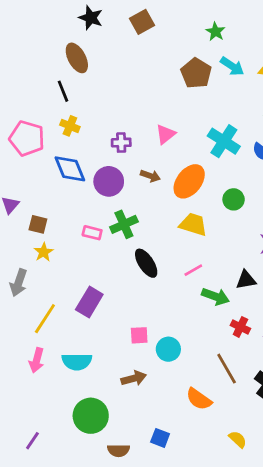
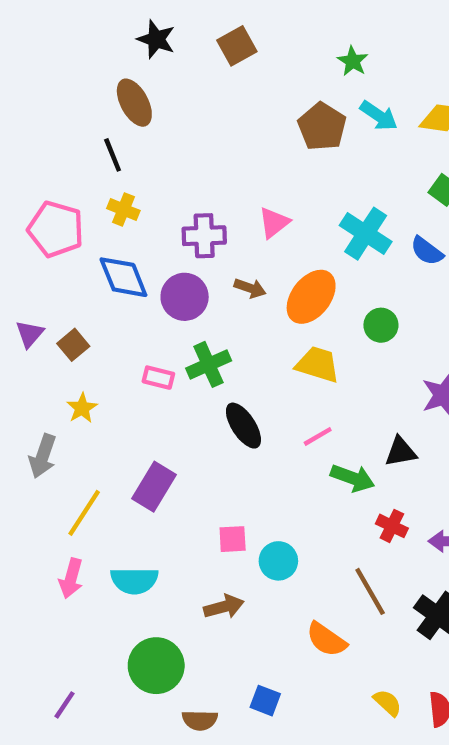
purple cross: (121, 143) -> (204, 236), size x1.4
brown square: (38, 224) -> (73, 345), moved, turned 36

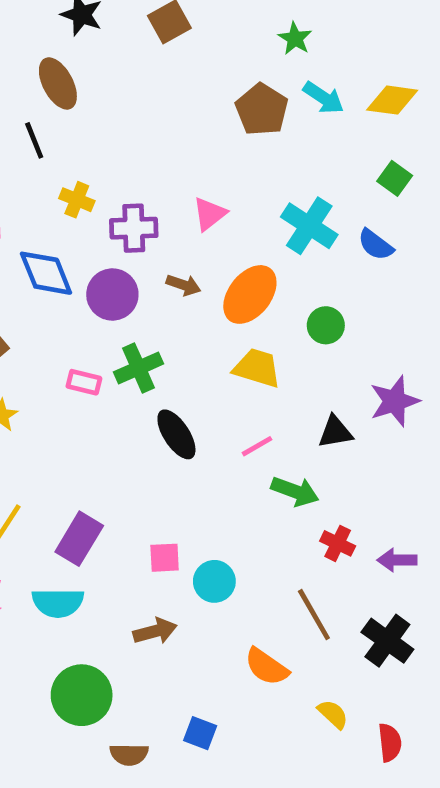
yellow cross: (123, 210) -> (77, 200), moved
black triangle: (401, 452) -> (335, 432), moved
purple rectangle: (154, 487) -> (79, 539), moved
yellow semicircle: (388, 703) -> (333, 714), moved

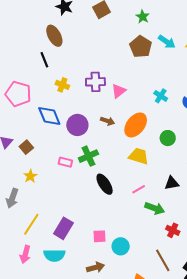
green star: (295, 38) -> (143, 17), moved
cyan cross: (309, 226) -> (161, 96), size x0.6
purple cross: (134, 228) -> (95, 82), moved

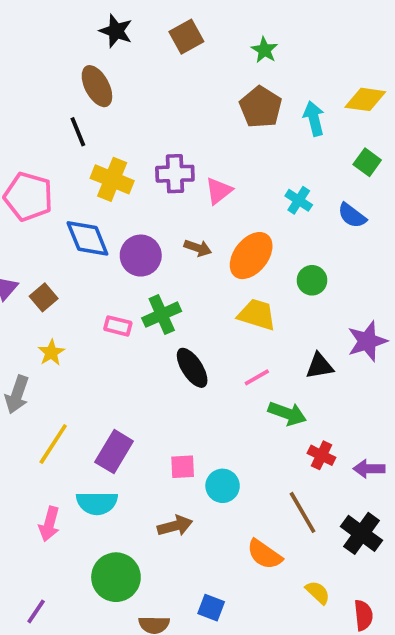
cyan arrow: (167, 42) -> (314, 119), moved, turned -138
yellow cross: (62, 85) -> (112, 179), size x1.5
pink arrow: (25, 254) -> (49, 524), moved

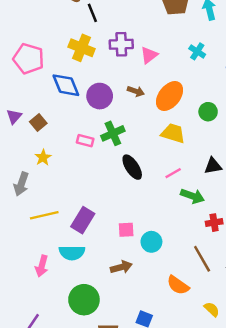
black line: (78, 132) -> (92, 13), moved
cyan cross: (299, 200) -> (197, 51), moved
yellow line: (53, 444) -> (44, 215), turned 44
red cross: (322, 455) -> (214, 223), turned -35

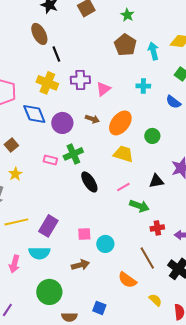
cyan cross: (197, 51) -> (143, 86), turned -32

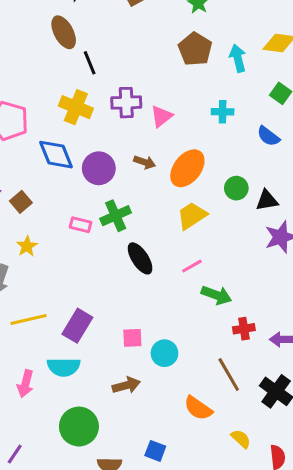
yellow trapezoid: (123, 154) -> (192, 216), turned -50
black triangle: (156, 181) -> (267, 200), moved

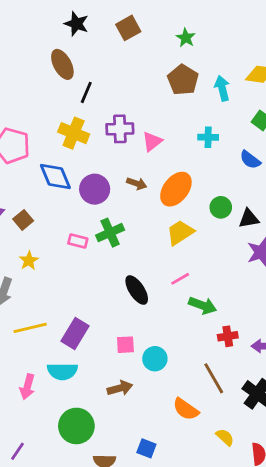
black line: (90, 63) -> (86, 92), turned 45
black ellipse: (140, 258) -> (137, 290), moved

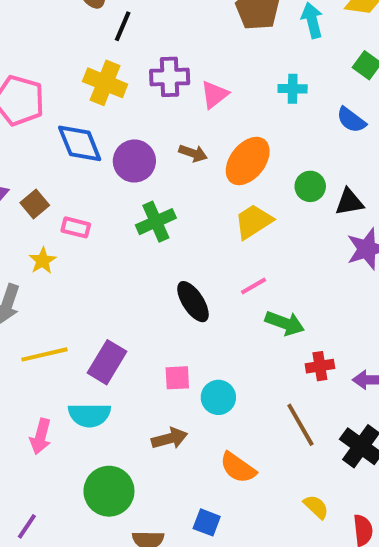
pink rectangle: (78, 241) -> (76, 227), moved
orange semicircle: (186, 409) -> (238, 468), moved

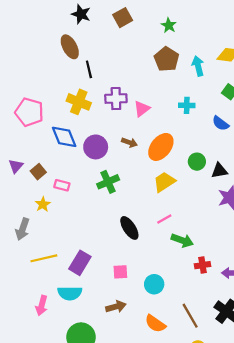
black line: (123, 26) -> (89, 69), turned -36
cyan circle: (218, 397) -> (154, 284), moved
brown line: (300, 425) -> (190, 316), moved

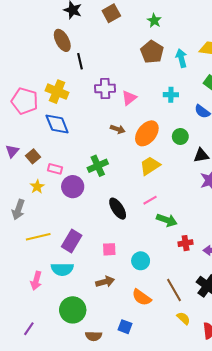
yellow cross: (79, 102) -> (57, 92), moved
purple circle: (96, 147) -> (73, 187), moved
green circle: (197, 162) -> (180, 137), moved

